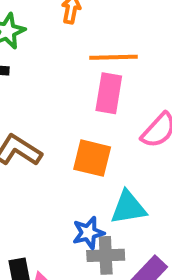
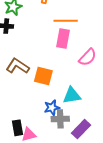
orange square: (92, 158) -> (43, 76), moved

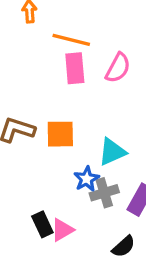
orange line: (66, 21) -> (71, 40), turned 30
pink semicircle: (88, 57) -> (118, 68), moved

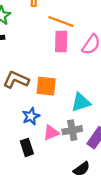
blue star: (87, 179) -> (31, 116), moved
pink triangle: (62, 230) -> (51, 133), moved

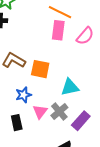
gray cross: (72, 130) -> (59, 112), turned -36
pink triangle: (51, 133) -> (40, 112), turned -35

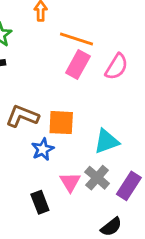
pink rectangle: (58, 30) -> (78, 65), turned 30
blue star: (23, 95) -> (43, 149), moved

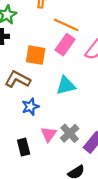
orange square: (61, 123) -> (36, 55), moved
cyan triangle: (106, 141) -> (66, 86), moved

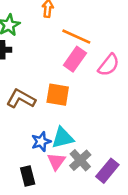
orange square: (36, 55) -> (58, 95), moved
cyan triangle: (66, 86) -> (63, 138), moved
blue star: (30, 107) -> (41, 142), moved

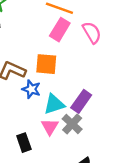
pink semicircle: (109, 65) -> (92, 33), turned -65
blue star: (41, 142) -> (31, 89), moved, turned -30
purple rectangle: (107, 171) -> (81, 101), moved

